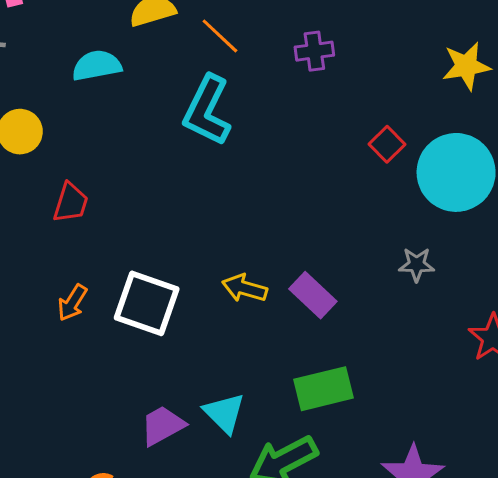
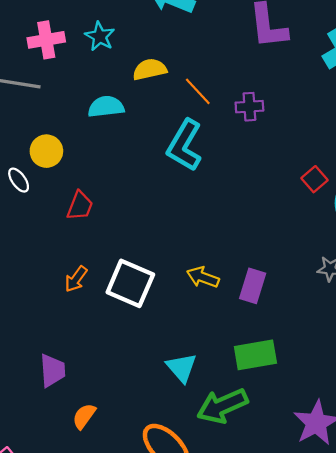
purple cross: (314, 51) -> (249, 107), moved
purple rectangle: (313, 295) -> (253, 286), turned 60
purple trapezoid: (163, 426) -> (52, 370), moved, turned 111

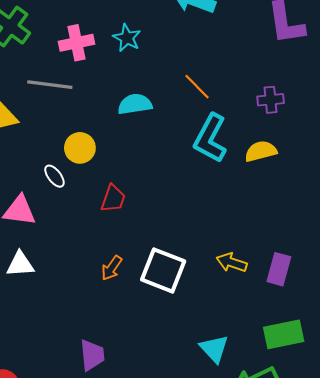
yellow semicircle: (150, 69) -> (261, 151), moved
orange line: (198, 91) -> (197, 87), moved

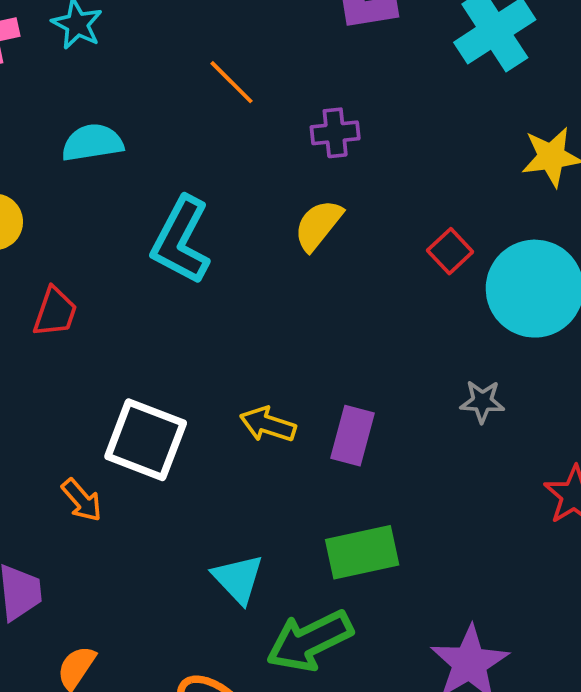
orange line: (197, 87) -> (231, 82), moved
cyan L-shape: (210, 138) -> (181, 240), moved
yellow semicircle: (261, 151) -> (318, 225), turned -36
orange arrow: (112, 268) -> (82, 500), moved, turned -75

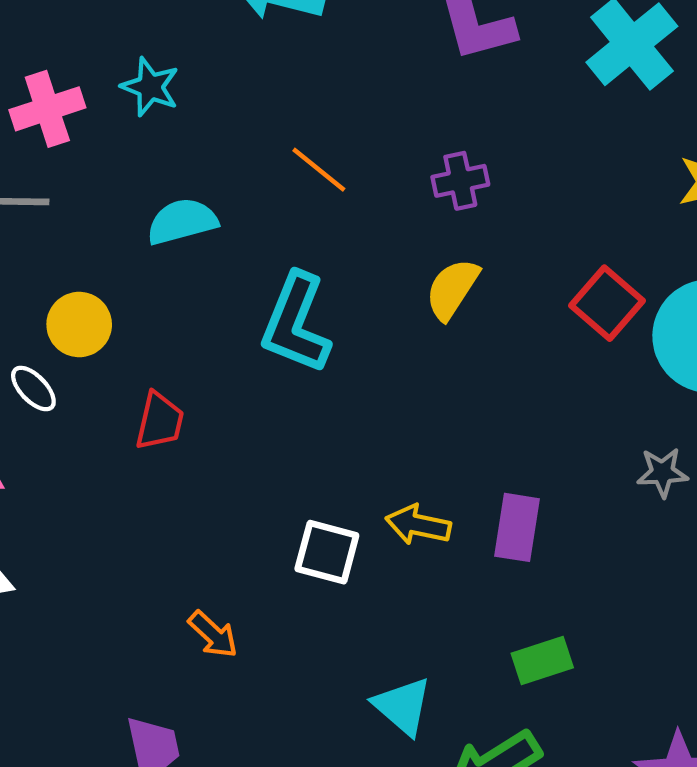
orange line: (231, 82) -> (319, 170), moved
red square: (450, 251) -> (607, 303), size x1.4
white square: (146, 440) -> (327, 552), moved, size x0.7
green rectangle: (362, 552) -> (542, 661), size x0.7

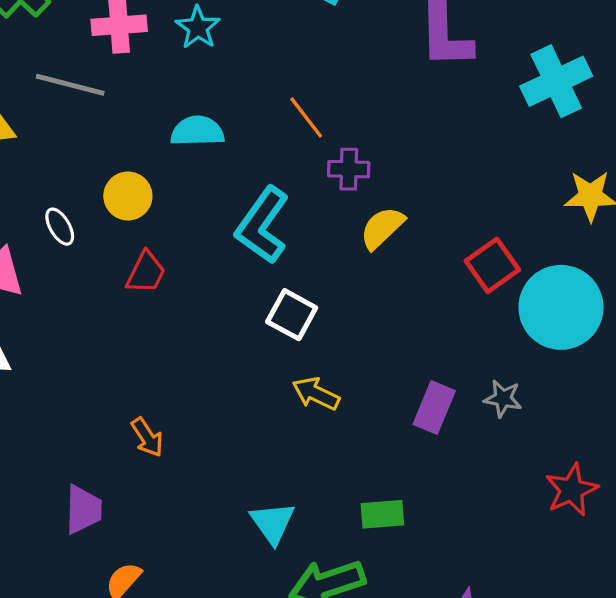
purple cross: (460, 181) -> (349, 169), moved
yellow circle: (79, 325) -> (128, 196), moved
purple rectangle: (517, 527) -> (434, 408), moved
white square: (327, 552) -> (292, 315), moved

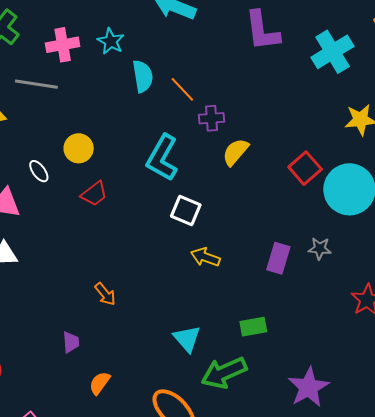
cyan semicircle: (197, 131) -> (143, 76), moved, turned 88
red trapezoid: (146, 272) -> (94, 194), turned 32
purple trapezoid: (83, 509) -> (71, 342), size x0.7

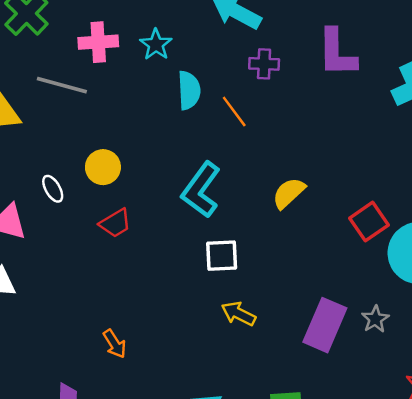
purple cross: (211, 118) -> (264, 64), moved
white square: (186, 211) -> (222, 256), turned -32
gray star: (320, 249) -> (375, 319), turned 30
purple rectangle: (278, 258) -> (325, 325), size x1.4

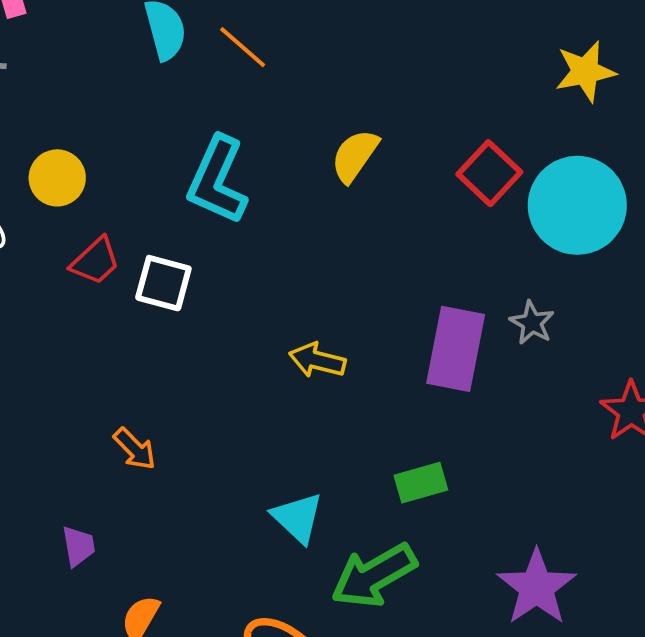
white square: (222, 256) -> (163, 283), moved, turned 30

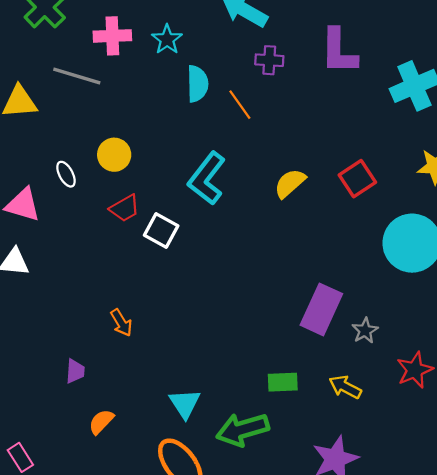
red square: (489, 173) -> (357, 179), moved
gray star: (532, 323) -> (365, 331), moved
yellow arrow: (317, 360) -> (345, 387), moved
cyan triangle: (298, 518) -> (185, 404), moved

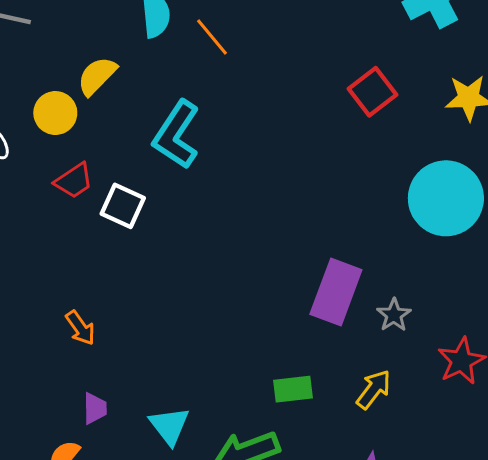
red square: (357, 179) -> (372, 92), moved
yellow semicircle: (290, 183) -> (97, 76), moved
purple trapezoid: (75, 371) -> (95, 408), moved
yellow arrow: (345, 387) -> (374, 389), turned 104

